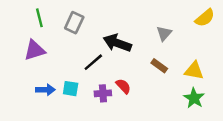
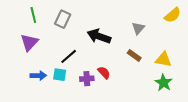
purple triangle: (35, 50) -> (29, 42), turned -30
black line: (93, 62) -> (69, 56), moved

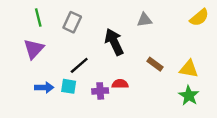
gray triangle: (138, 28) -> (144, 20), moved, turned 40
black arrow: (99, 36) -> (114, 42), turned 45
red semicircle: (104, 73) -> (120, 84), turned -48

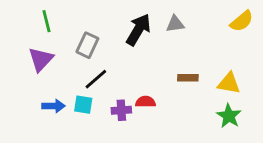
gray rectangle: (72, 22) -> (87, 45), moved
black arrow: (114, 42) -> (138, 30), moved, turned 56
brown rectangle: (155, 64) -> (188, 78), turned -35

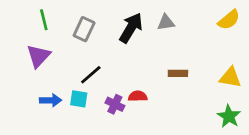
gray rectangle: (87, 45) -> (84, 29), moved
yellow triangle: (229, 83) -> (230, 77), moved
purple cross: (121, 110) -> (115, 104), turned 30
green star: (229, 116) -> (229, 116), moved

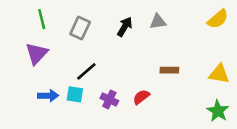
black arrow: (131, 28) -> (125, 27), size x0.7
red semicircle: (138, 96) -> (141, 97), moved, turned -36

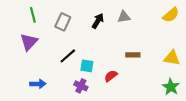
cyan square: (75, 94) -> (87, 66), moved
blue arrow: (48, 96) -> (38, 84), moved
purple cross: (109, 99) -> (81, 86), moved

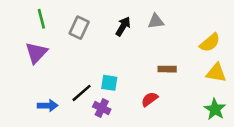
yellow semicircle: (171, 15) -> (210, 43), moved
black line: (68, 56) -> (82, 93), moved
red semicircle: (111, 76) -> (149, 99), moved

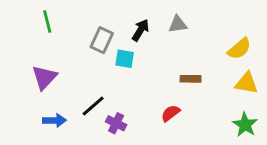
gray rectangle: (79, 28) -> (102, 40), moved
purple triangle: (36, 53) -> (44, 77), moved
cyan square: (109, 83) -> (125, 59), moved

